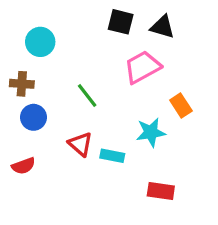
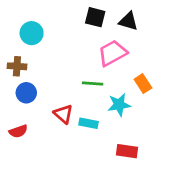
green line: (87, 96) -> (93, 84), moved, turned -48

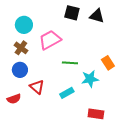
pink trapezoid: (112, 53) -> (50, 40), moved
brown cross: (17, 66) -> (21, 48), moved, turned 32
red triangle: (63, 114) -> (37, 87), moved
cyan rectangle: (89, 123) -> (67, 93), turned -40

